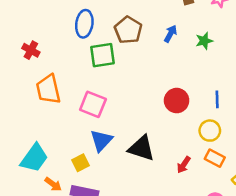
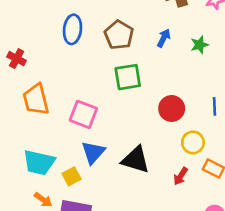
green square: (102, 55) -> (128, 77), moved
yellow circle: (210, 131) -> (193, 142), moved
cyan trapezoid: (34, 158) -> (39, 162), moved, turned 68

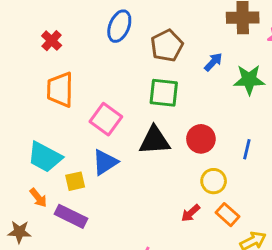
green star: (200, 45) -> (249, 80), size x1.5
black triangle: (136, 160) -> (155, 140), moved, turned -36

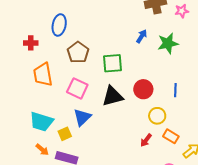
blue ellipse: (119, 26) -> (59, 25), moved
red cross: (52, 41) -> (31, 43), turned -32
brown pentagon: (167, 46) -> (78, 52), moved

